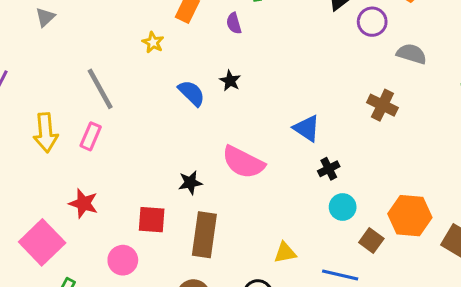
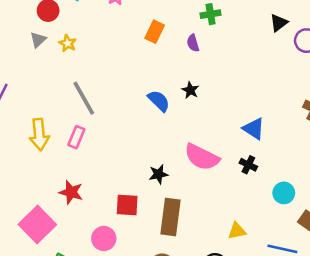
yellow star: (153, 42) -> (68, 43), moved
black cross: (329, 169) -> (248, 165), moved, turned -36

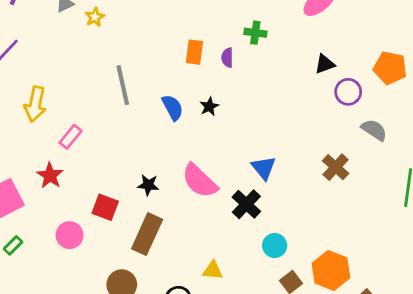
orange rectangle: (155, 32) -> (194, 52), moved, turned -35
gray line: (84, 98) -> (123, 85), moved
pink rectangle: (76, 137) -> (71, 137), moved
black cross: (248, 165) -> (246, 204), size x1.5

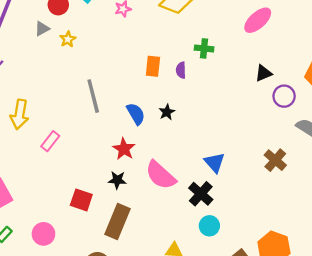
red star: (50, 176) -> (124, 149), moved
pink circle: (70, 235) -> (43, 234), moved
cyan circle: (275, 246) -> (209, 226), moved

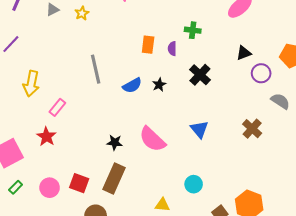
yellow star: (68, 39) -> (82, 13), moved
blue semicircle: (136, 114) -> (132, 85), turned 90
red star: (124, 149) -> (46, 137), moved
black cross: (201, 194) -> (200, 75), moved
red square: (81, 200) -> (79, 183), moved

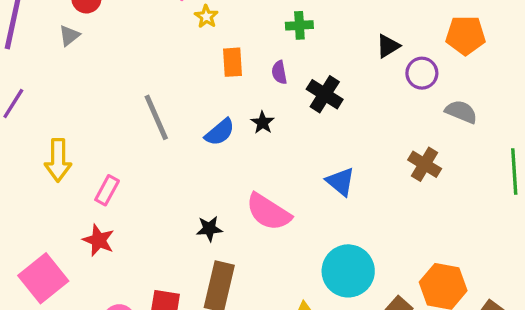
yellow star: (82, 13) -> (206, 17), moved
purple semicircle: (172, 49) -> (279, 72), moved
cyan circle: (194, 184) -> (348, 271), size x1.8

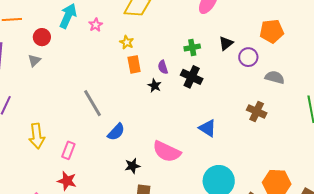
yellow star: (206, 17) -> (127, 42), moved
green cross: (299, 25) -> (192, 47), moved
black star: (263, 123) -> (155, 86), moved
blue semicircle: (220, 132) -> (116, 132), moved

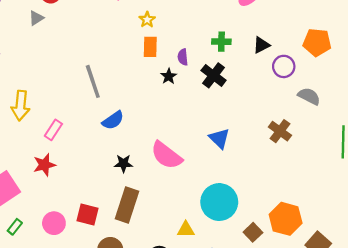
red star: (67, 181) -> (44, 165), turned 30

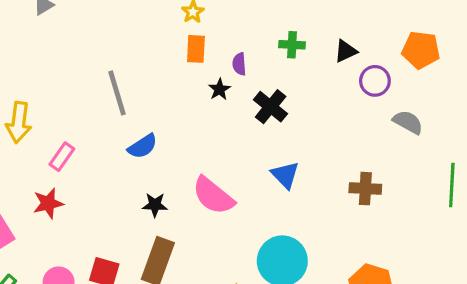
black cross: (214, 75) -> (271, 107), moved
brown cross: (280, 131) -> (365, 189), moved, turned -35

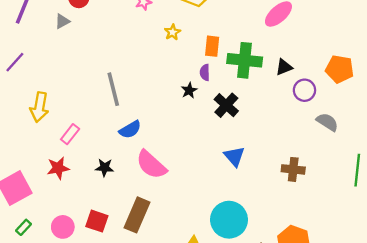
green cross: (292, 45) -> (245, 60), size x1.8
orange rectangle: (196, 49) -> (212, 46), moved
pink semicircle: (213, 196) -> (151, 165), moved
black star: (155, 205) -> (105, 168), moved

